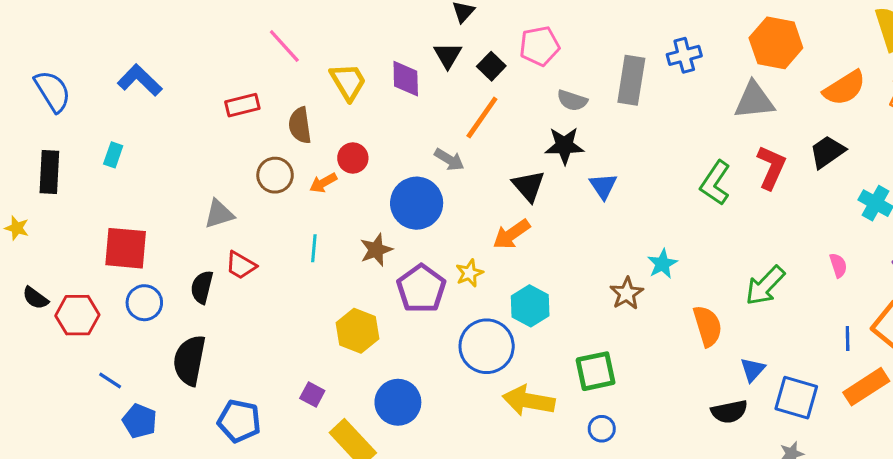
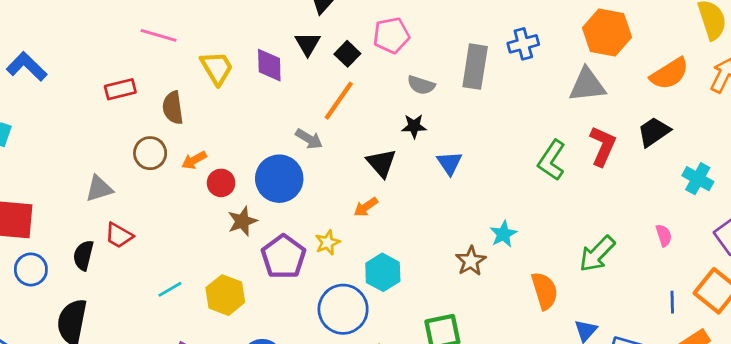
pink line: (284, 46) -> (159, 35), turned -32
black star: (564, 146) -> (414, 126), size x0.7
red circle: (353, 158) -> (221, 183), moved
orange arrow: (512, 234) -> (366, 207), size x0.7
cyan line: (314, 248) -> (170, 289), moved, turned 55

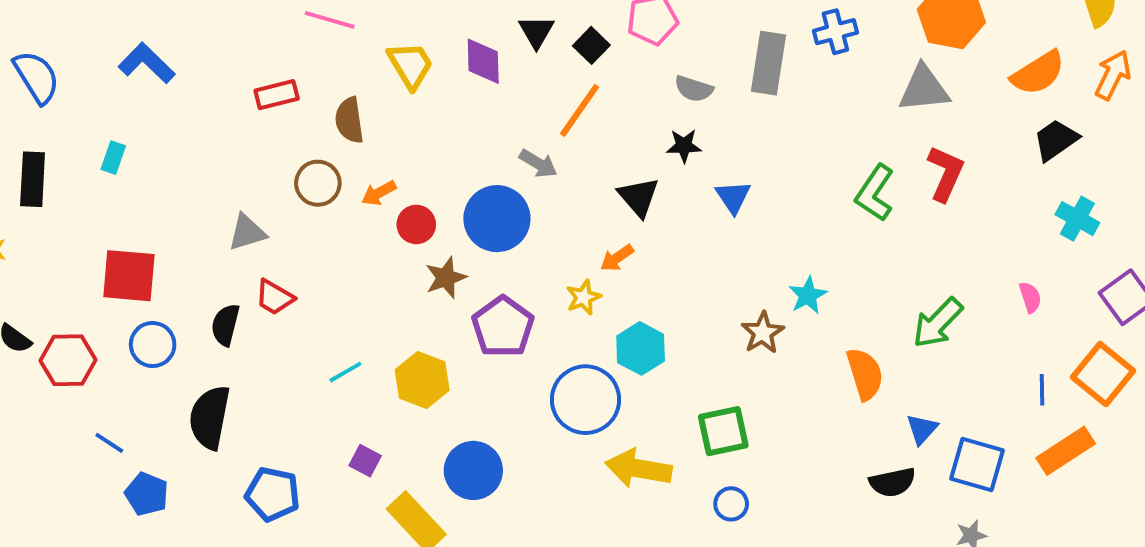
black trapezoid: (654, 132) -> (1056, 140), moved
yellow star: (327, 243) -> (584, 297), moved

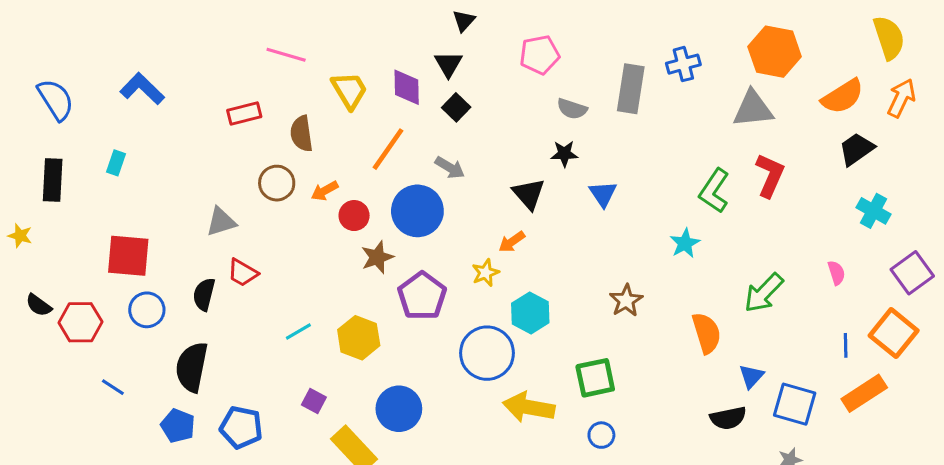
black square: (591, 45) -> (456, 107), moved
orange line: (580, 110) -> (388, 149), moved
cyan star: (808, 295) -> (685, 243), moved
blue pentagon: (147, 494) -> (178, 426), moved

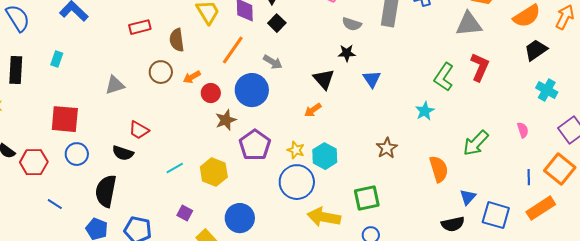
gray triangle: (221, 222) -> (115, 85), moved
yellow star: (485, 273) -> (296, 150), moved, turned -30
black semicircle: (204, 294) -> (123, 153), moved, turned -85

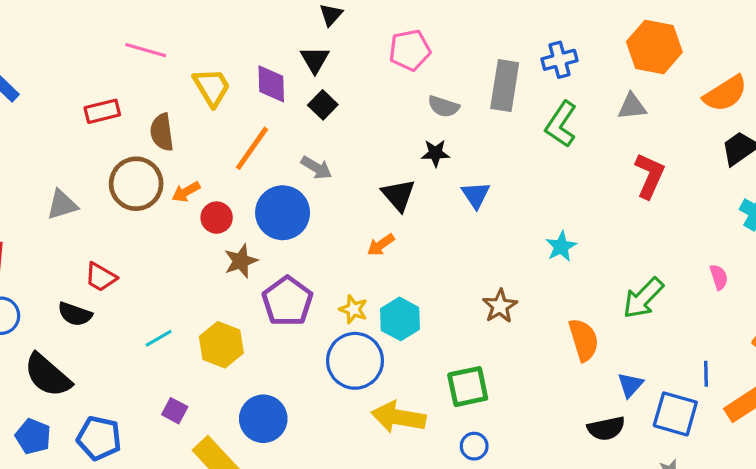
gray triangle: (469, 24) -> (632, 106), size x0.7
brown circle: (161, 72) -> (136, 184), size x1.4
green L-shape: (444, 77) -> (561, 124), moved
blue line: (529, 177) -> (706, 374), moved
black semicircle: (106, 191) -> (48, 375), turned -60

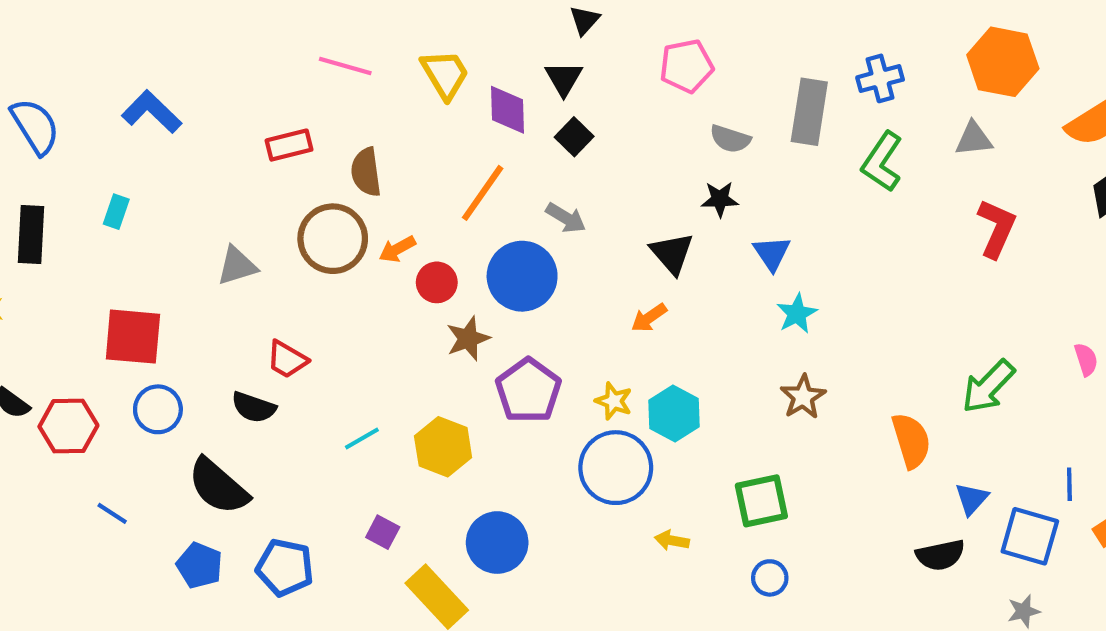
yellow trapezoid: (212, 87) -> (445, 74), moved
cyan star: (561, 247) -> (797, 314), moved
yellow arrow: (398, 417) -> (672, 540), size x0.5

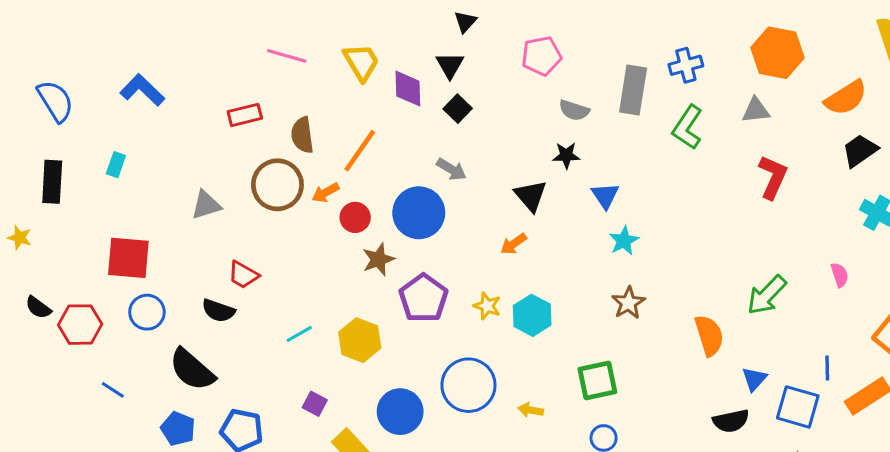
orange line: (483, 193) -> (360, 151), moved
blue circle: (616, 468) -> (468, 385), moved

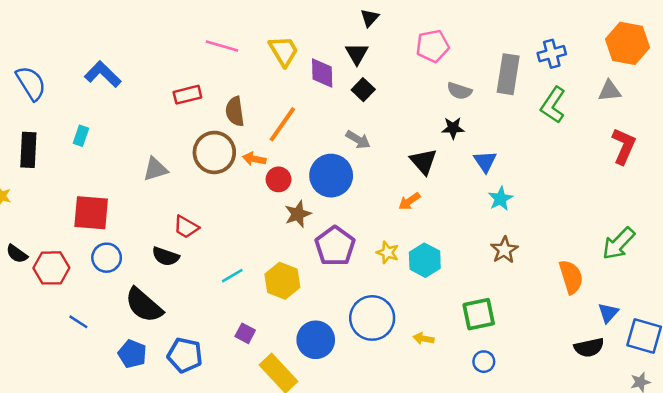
orange arrow: (326, 193) -> (254, 159), turned 40

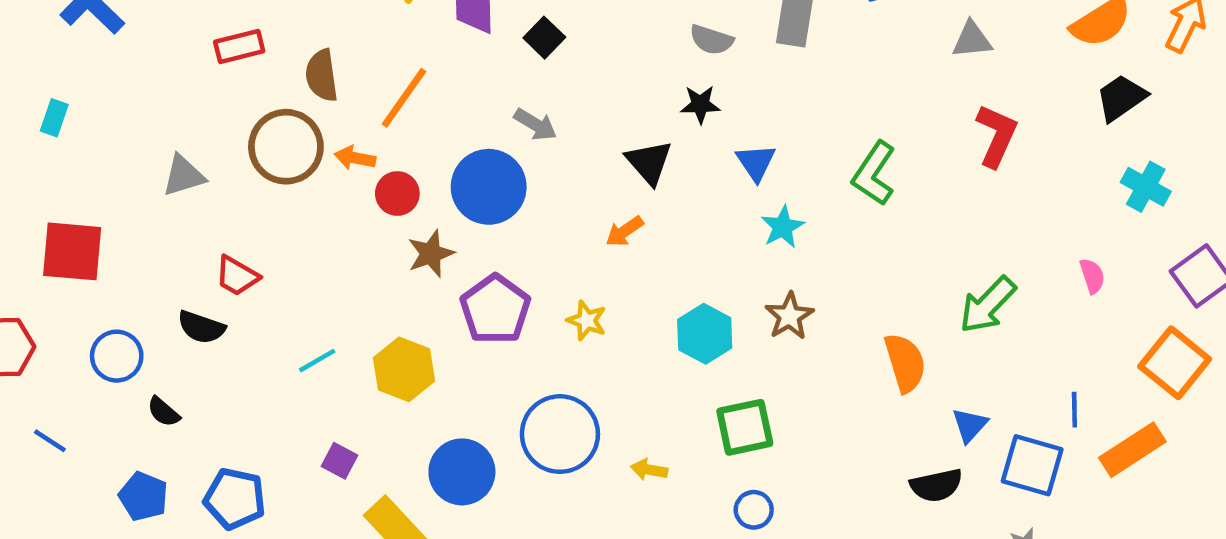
green L-shape: (553, 105) -> (874, 173), moved
blue circle: (107, 258) -> (117, 356), moved
cyan hexagon: (425, 260) -> (705, 334), moved
black semicircle: (144, 305) -> (163, 412), size x0.5

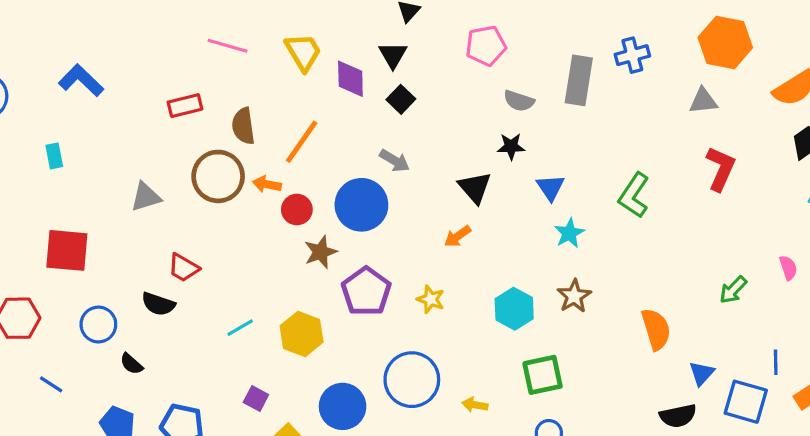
cyan rectangle: (54, 118) -> (54, 156), turned -30
green arrow: (988, 305) -> (733, 290), moved, size x0.7

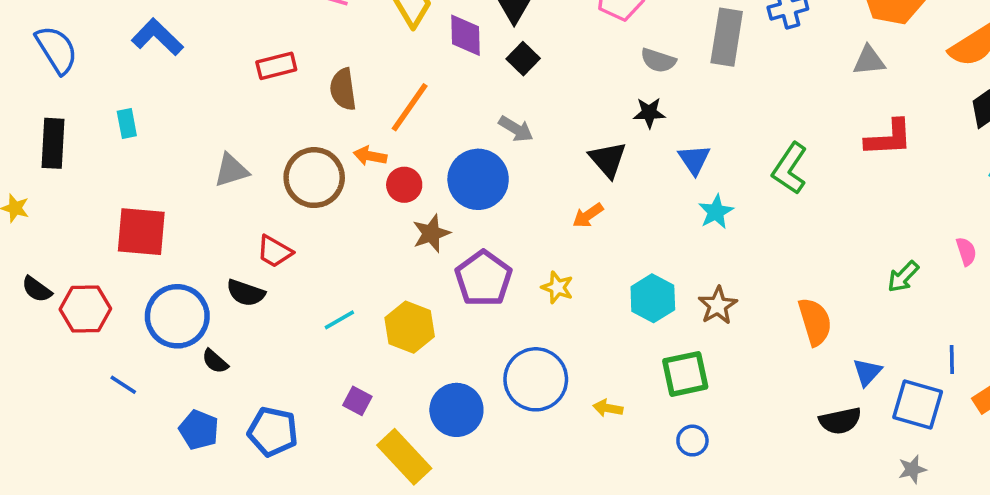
red L-shape: (721, 169) -> (889, 138), turned 63
brown circle: (218, 176) -> (314, 178), moved
brown star: (574, 296) -> (718, 305), moved
blue circle: (98, 324) -> (177, 316), size x1.5

